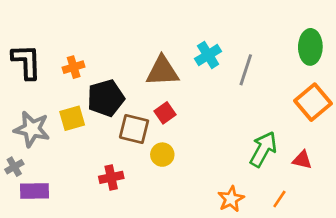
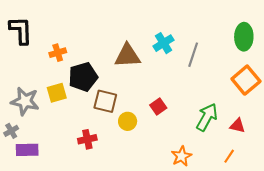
black L-shape: (26, 62) -> (21, 30), moved
red square: (165, 113) -> (158, 107), moved
orange line: (279, 199) -> (229, 156), moved

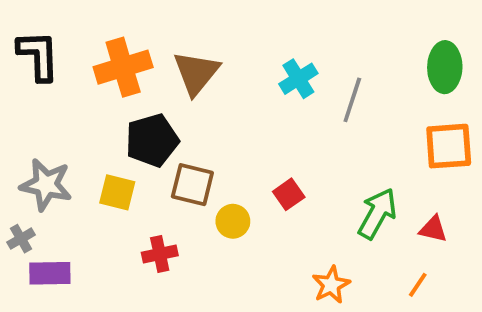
orange cross: (58, 53) -> (123, 67), moved, size x1.8
brown triangle: (128, 56) -> (196, 73), moved, turned -48
orange square: (246, 80) -> (449, 146), turned 36
yellow square: (57, 93) -> (117, 192), moved, turned 30

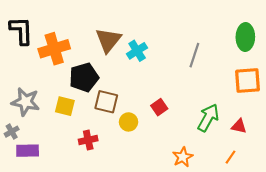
orange cross: (123, 67) -> (54, 49), moved
cyan cross: (298, 79) -> (137, 51), moved

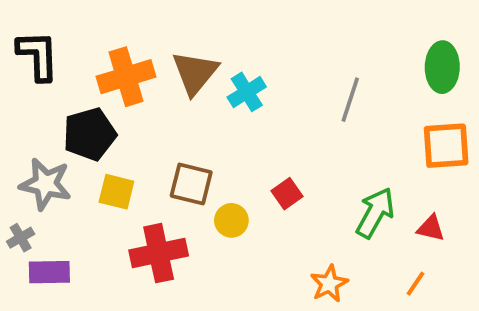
orange cross: (54, 49) -> (126, 77), moved
black pentagon: (84, 77) -> (90, 134), moved
red cross: (88, 140) -> (159, 253), size x1.6

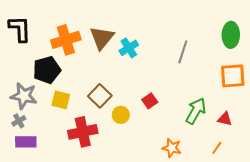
brown square: (191, 184) -> (100, 96), turned 30
gray cross: (21, 238) -> (19, 121), moved
orange star: (329, 284) -> (172, 148), turned -30

